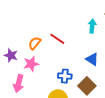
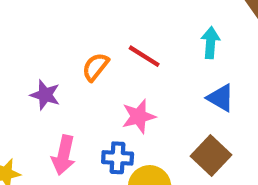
cyan arrow: (92, 26) -> (210, 43), moved
pink star: (31, 64) -> (139, 116), moved
blue cross: (65, 76) -> (118, 158), moved

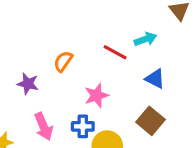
cyan arrow: (210, 43) -> (145, 39), turned 70
red line: (144, 56) -> (115, 52), moved
pink arrow: (64, 155) -> (44, 127), turned -32

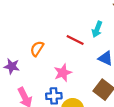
cyan arrow: (145, 39) -> (97, 29), turned 133

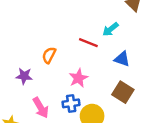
cyan arrow: (97, 29) -> (110, 29), turned 35

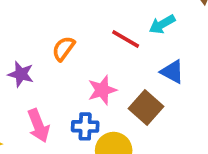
brown square: (123, 92) -> (146, 108), moved

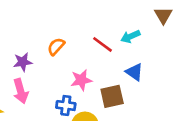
purple star: (21, 74) -> (23, 62), turned -30
brown square: (146, 108) -> (112, 96), turned 30
pink arrow: (38, 126) -> (21, 91), moved

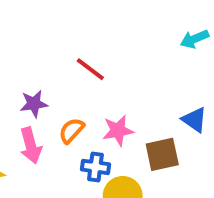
cyan arrow: (130, 36) -> (194, 39), moved
red line: (103, 44) -> (90, 69), moved
orange semicircle: (56, 47) -> (72, 130), moved

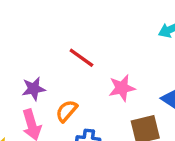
pink star: (118, 131) -> (122, 88), moved

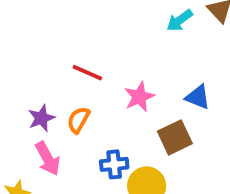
orange semicircle: (67, 111) -> (78, 120), moved

